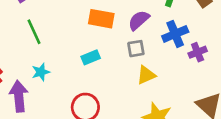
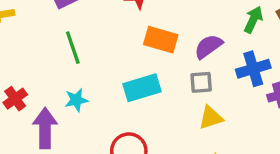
cyan rectangle: (91, 57) -> (142, 88), size x1.5

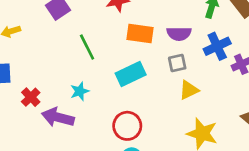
purple semicircle: (208, 46) -> (179, 34), turned -135
green line: (73, 48) -> (87, 47), moved
purple arrow: (45, 128) -> (58, 117), turned -68

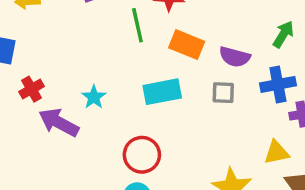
green line: (87, 47) -> (137, 25), moved
yellow triangle: (189, 90) -> (276, 152), moved
cyan star: (80, 91) -> (94, 97), turned -30

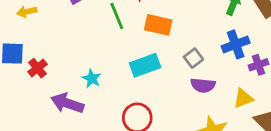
purple semicircle: (235, 57) -> (203, 85), moved
red cross: (32, 89) -> (38, 68), moved
gray square: (223, 93) -> (193, 58), turned -30

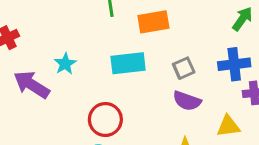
orange rectangle: (158, 25) -> (153, 22), turned -36

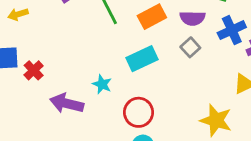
cyan star: (65, 64) -> (102, 84), moved
purple semicircle: (187, 101) -> (192, 18), moved

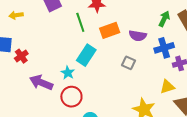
gray square: (190, 47) -> (129, 63), moved, turned -32
cyan rectangle: (142, 59) -> (86, 55), moved, turned -40
red circle: (139, 112) -> (71, 97), moved

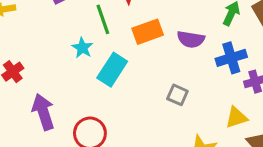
gray square: (129, 63) -> (177, 95), moved
cyan star: (68, 73) -> (82, 48), moved
purple arrow: (41, 83) -> (43, 112), turned 50

